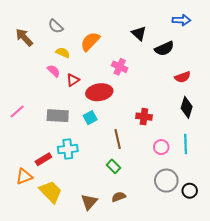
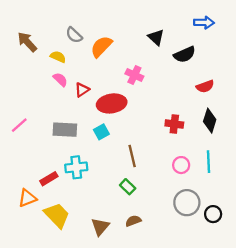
gray semicircle: (56, 26) -> (74, 35), moved
yellow semicircle: (63, 53) -> (58, 57), moved
red cross: (144, 117) -> (174, 124), moved

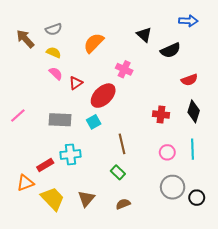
gray semicircle: (74, 35) -> (54, 29), moved, turned -63
red ellipse: (112, 103) -> (103, 96), turned -35
brown triangle: (100, 227) -> (86, 199), moved

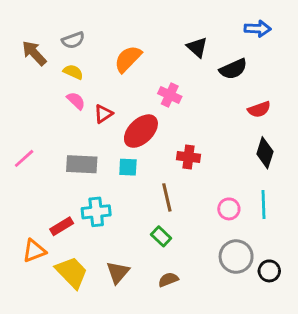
red cross: (161, 114) -> (189, 157), moved
cyan square: (94, 122) -> (128, 167), turned 32

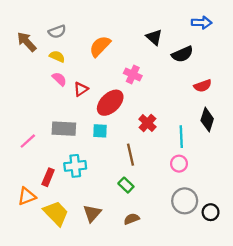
red cross: (189, 157) -> (147, 123), turned 36
pink line: (24, 158) -> (28, 141), moved
cyan line: (264, 205) -> (181, 137), moved
red rectangle: (62, 226) -> (48, 177), turned -36

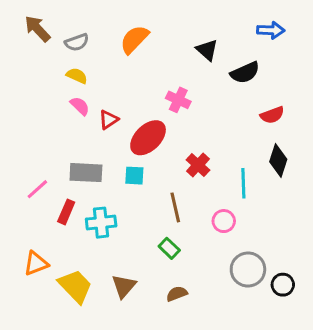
brown arrow: (27, 42) -> (37, 29), moved
orange semicircle: (100, 46) -> (134, 39), moved
pink circle: (179, 164) -> (224, 221), moved
red rectangle: (48, 177) -> (66, 212), moved

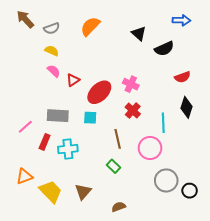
pink cross: (178, 100) -> (131, 84), moved
pink circle: (224, 221) -> (150, 148), size x1.5
brown semicircle: (177, 294) -> (119, 207), moved

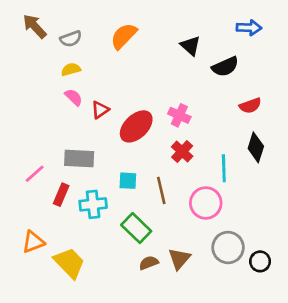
yellow semicircle: (52, 51) -> (71, 69), turned -40
cyan square: (90, 118) -> (128, 181), moved
green rectangle: (114, 166) -> (136, 228), moved, size x1.5
brown triangle: (83, 192) -> (179, 259), moved
brown semicircle: (119, 207) -> (149, 263), moved

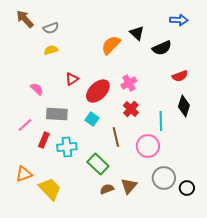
orange semicircle: (124, 36) -> (111, 45), moved
pink semicircle: (74, 97) -> (37, 89), moved
pink cross: (179, 115) -> (129, 83), turned 35
cyan square: (128, 181) -> (92, 119), moved, turned 32

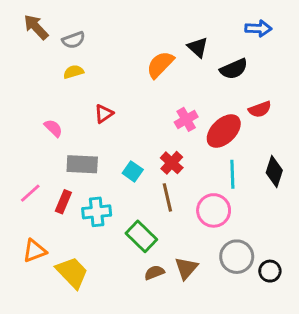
red ellipse: (98, 91) -> (224, 131), moved
black diamond: (184, 106) -> (274, 171), moved
red cross: (131, 109) -> (172, 163), moved
pink line: (25, 125) -> (30, 193), moved

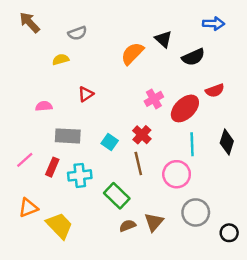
gray semicircle: (74, 40) -> (77, 33), moved
pink semicircle: (53, 128) -> (44, 106), turned -49
black circle: (270, 271) -> (229, 233), moved

